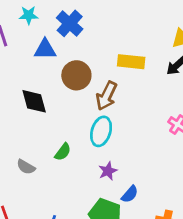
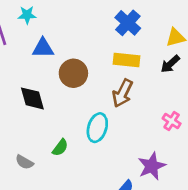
blue cross: (70, 23) -> (128, 23), moved
brown arrow: (106, 96) -> (123, 93), moved
purple star: (108, 171) -> (152, 166), moved, size x1.5

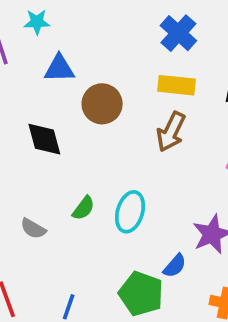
cyan ellipse: (97, 128) -> (130, 212), moved

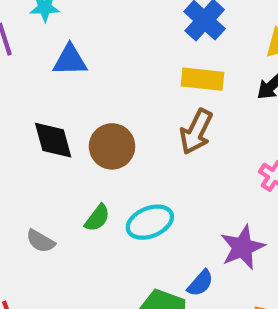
brown circle: (102, 104) -> (112, 146), moved
cyan ellipse: (130, 212) -> (150, 222), turned 51

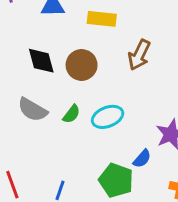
yellow rectangle: (202, 79) -> (102, 19), moved
gray semicircle: (41, 241) -> (33, 110), moved, size x1.5

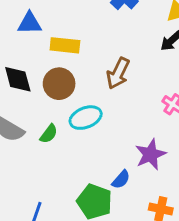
yellow rectangle: (102, 19) -> (65, 45), moved
cyan ellipse: (108, 117) -> (86, 118), moved

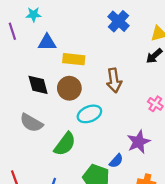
brown arrow: (118, 73) -> (114, 80), turned -35
green semicircle: (49, 134) -> (65, 144), moved, size x1.6

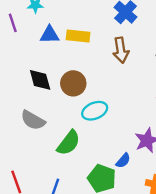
yellow rectangle: (74, 59) -> (78, 36), moved
brown arrow: (114, 80) -> (121, 50), moved

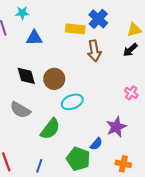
yellow rectangle: (78, 36) -> (75, 29), moved

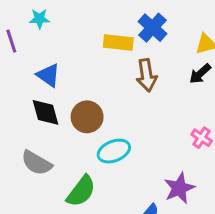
blue triangle: (34, 38) -> (48, 75), moved, turned 36

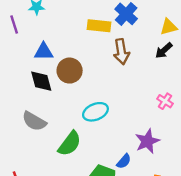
blue triangle: (48, 75) -> (44, 52), turned -36
brown circle: (87, 117) -> (70, 71), moved

